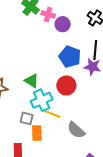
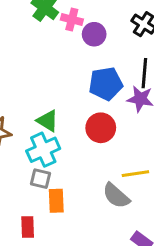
blue pentagon: (70, 57) -> (106, 84), turned -30
cyan cross: (42, 100) -> (43, 150), moved
yellow line: (52, 114) -> (135, 174), moved, turned -30

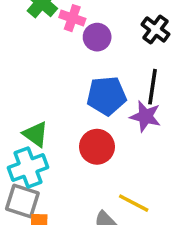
yellow line: (135, 174) -> (134, 203), turned 32
gray square: (40, 179) -> (22, 201), size x1.4

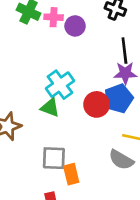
blue pentagon: (106, 96) -> (118, 98), moved
cyan cross: (28, 168) -> (60, 85), moved

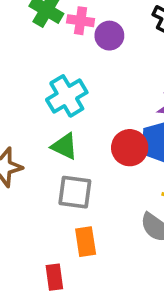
cyan cross: (60, 85) -> (67, 96), moved
gray square: (54, 158) -> (75, 192), moved

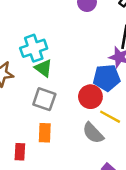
cyan cross: (67, 96) -> (34, 48), moved
red circle: (130, 148) -> (90, 97), moved

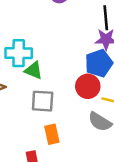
cyan cross: (34, 48) -> (19, 53), turned 35

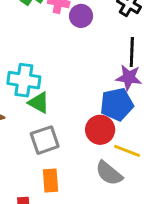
gray square: (43, 101) -> (45, 140), turned -30

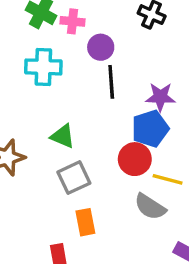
purple circle: (81, 16) -> (101, 47), moved
black line: (132, 52) -> (111, 82), moved
cyan cross: (24, 80) -> (43, 67), moved

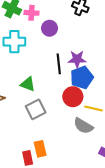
black line: (111, 82) -> (59, 64), moved
purple star: (160, 97) -> (77, 59), moved
orange rectangle: (85, 222) -> (40, 149), moved

